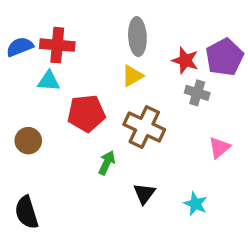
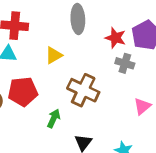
yellow triangle: (132, 76) -> (54, 55), moved
red pentagon: (86, 113) -> (23, 92), moved

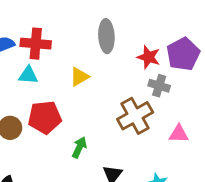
brown cross: (83, 90) -> (135, 116), moved, turned 36
pink triangle: (142, 106) -> (179, 134), turned 42

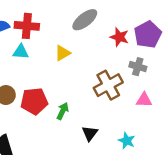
gray ellipse: (106, 36) -> (85, 20), turned 55
gray cross: (159, 86) -> (138, 67), moved
red pentagon: (45, 117) -> (34, 101), moved

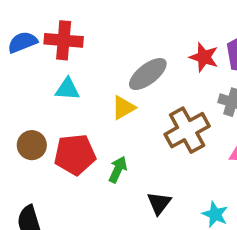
gray ellipse: (85, 20) -> (148, 74), moved
cyan triangle: (21, 52) -> (67, 89), moved
yellow triangle: (63, 53) -> (123, 108), moved

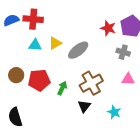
gray ellipse: (148, 74) -> (78, 50), moved
yellow triangle: (123, 108) -> (55, 43), moved
brown cross: (187, 130) -> (91, 83), moved

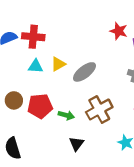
red star: (108, 28) -> (119, 31), moved
green arrow: (62, 88) -> (66, 115), turned 80
black triangle: (84, 106) -> (77, 144), moved

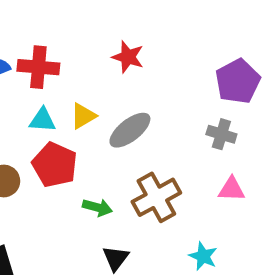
red star: (119, 31) -> (128, 57), moved
red pentagon: (40, 106) -> (55, 165), moved, turned 30

